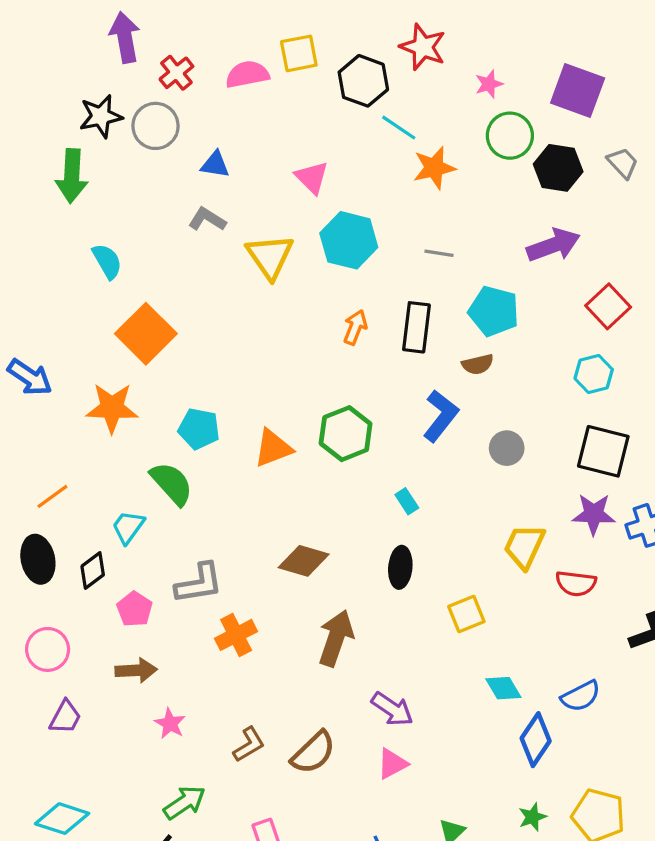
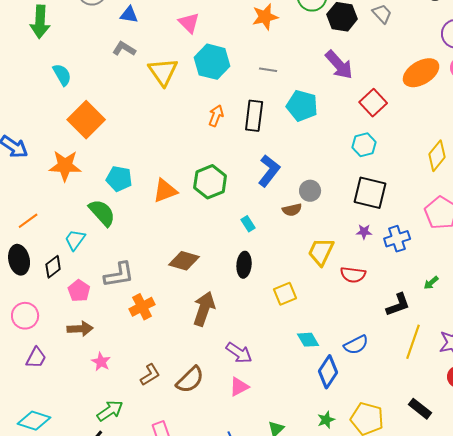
purple arrow: (553, 245) -> (339, 65), turned 68
brown semicircle: (478, 364) -> (292, 210), moved
purple star: (594, 514) -> (364, 232), size x0.6

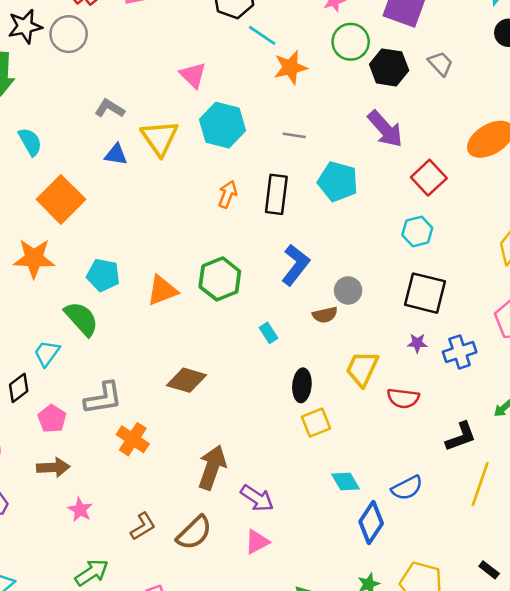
blue triangle: (129, 15) -> (116, 155), moved
black ellipse: (244, 265) -> (302, 385), moved
orange cross: (142, 307) -> (133, 439), turned -30
brown arrow: (204, 309) -> (212, 467), moved
black rectangle: (420, 409) -> (489, 570), size x0.7

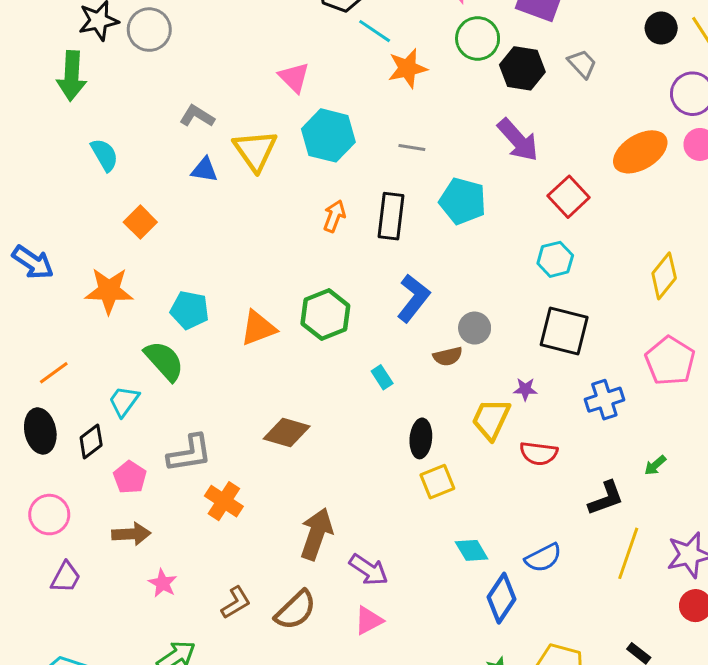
orange square: (61, 199) -> (140, 222), size x0.6
purple star: (417, 343) -> (525, 389), moved

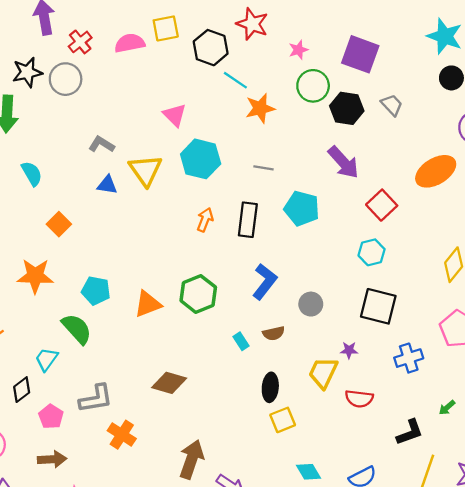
brown semicircle: (448, 356) -> (274, 333), moved

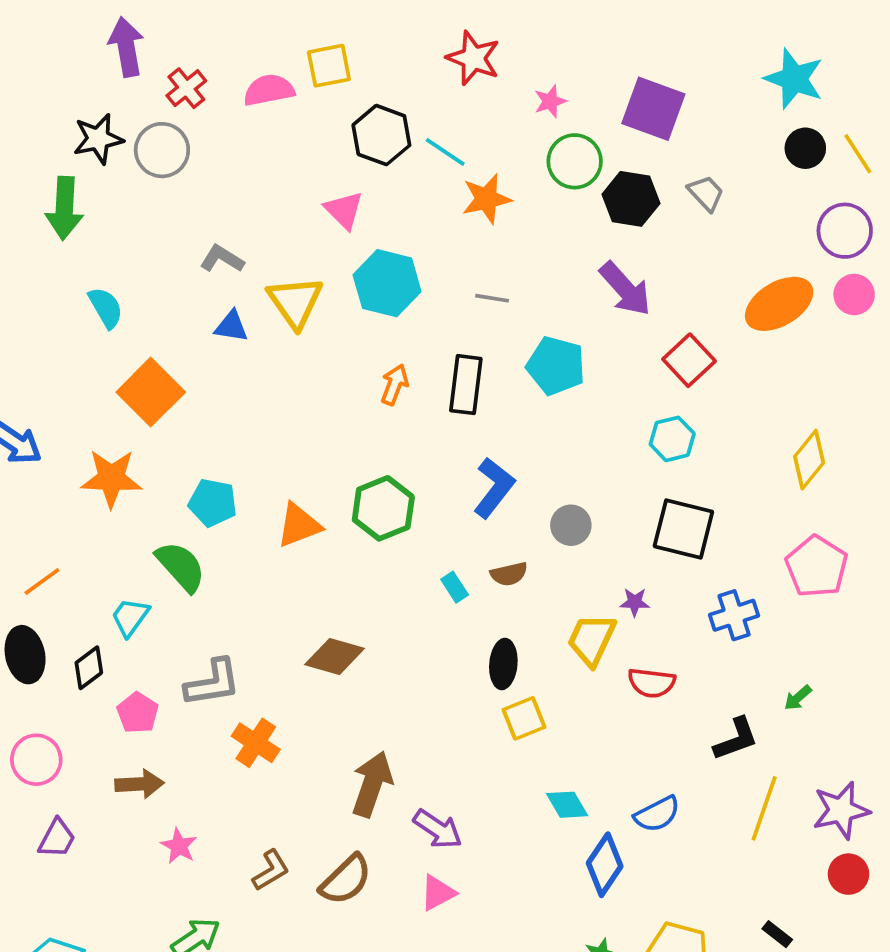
black hexagon: (211, 48) -> (381, 135), moved
orange square: (59, 224) -> (151, 392), size x1.6

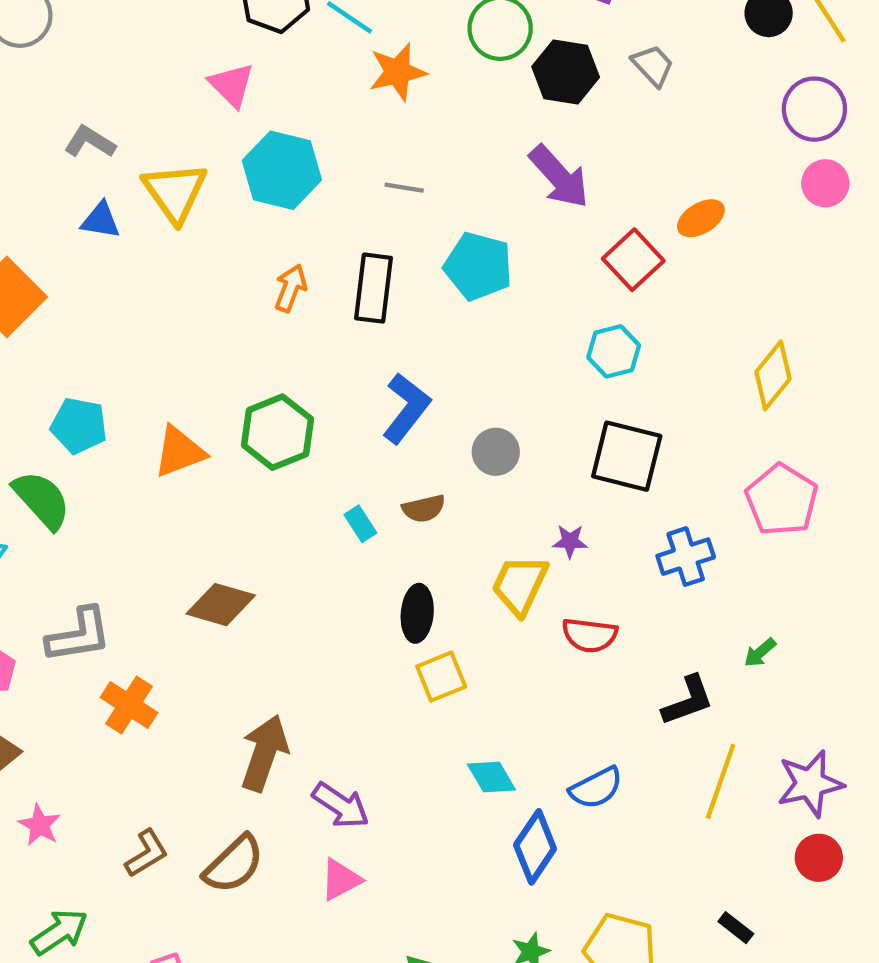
orange ellipse: (779, 304) -> (701, 218), moved, size x0.6

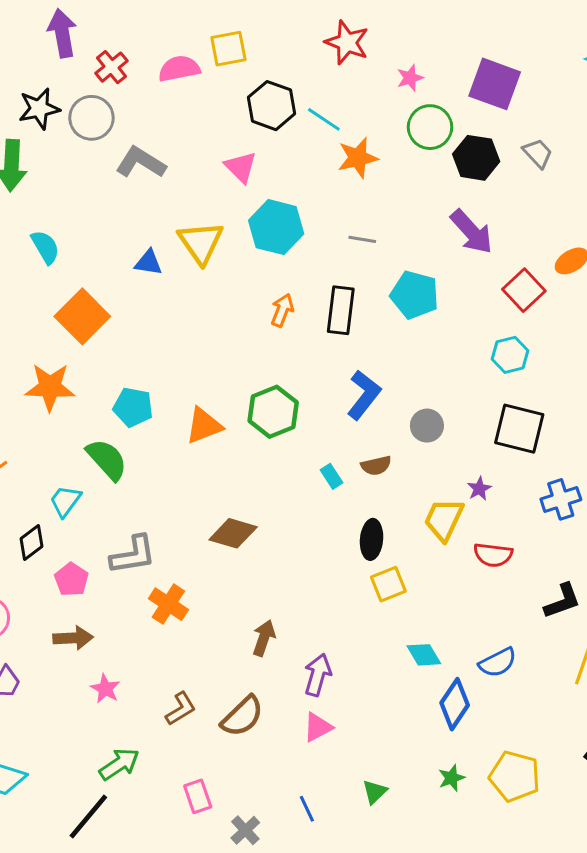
gray L-shape: (90, 142) -> (141, 162), moved, size x1.4
purple star: (570, 541) -> (479, 489), turned -30
brown arrow: (264, 753) -> (264, 638), size x0.7
purple arrow: (341, 805) -> (318, 675), turned -108

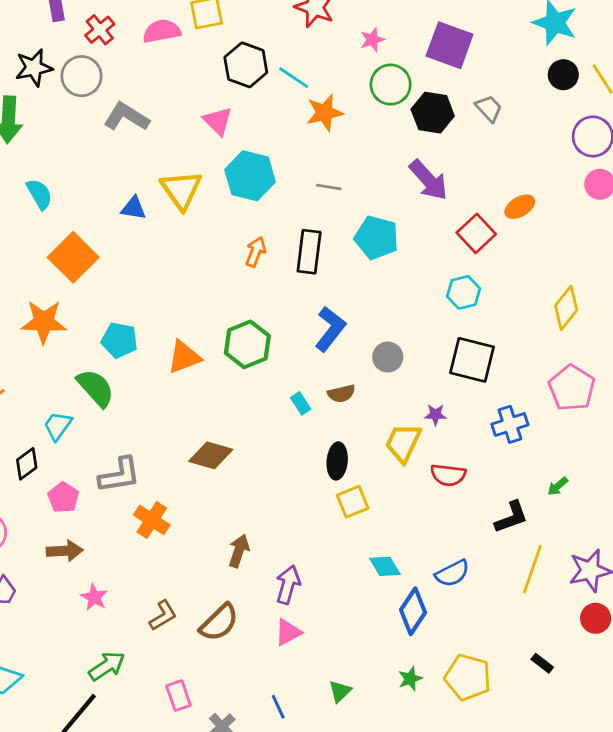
purple star: (479, 489) -> (435, 415), turned 30

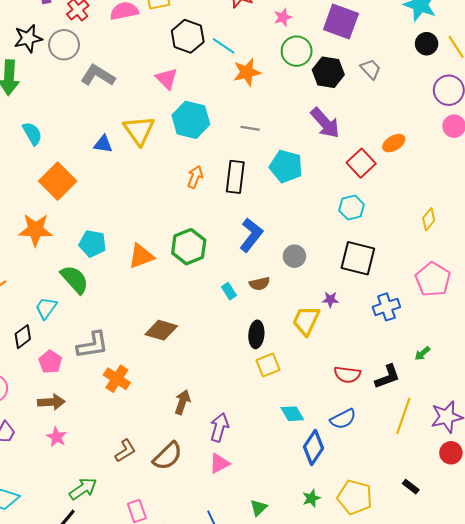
yellow diamond: (566, 308) -> (429, 219), size x0.7
red semicircle: (448, 475) -> (347, 375), moved
pink star: (94, 597) -> (57, 437), moved

